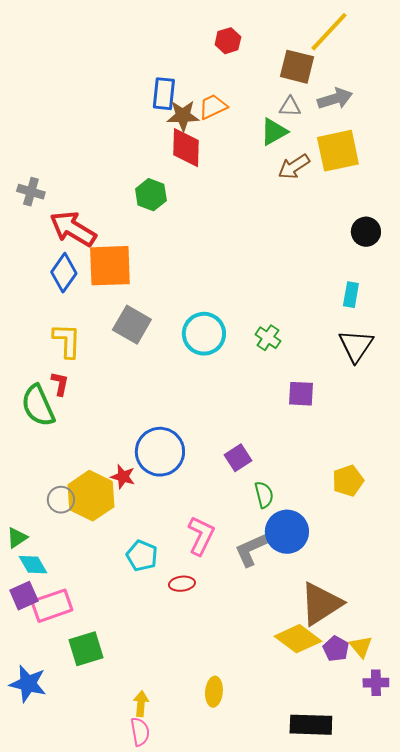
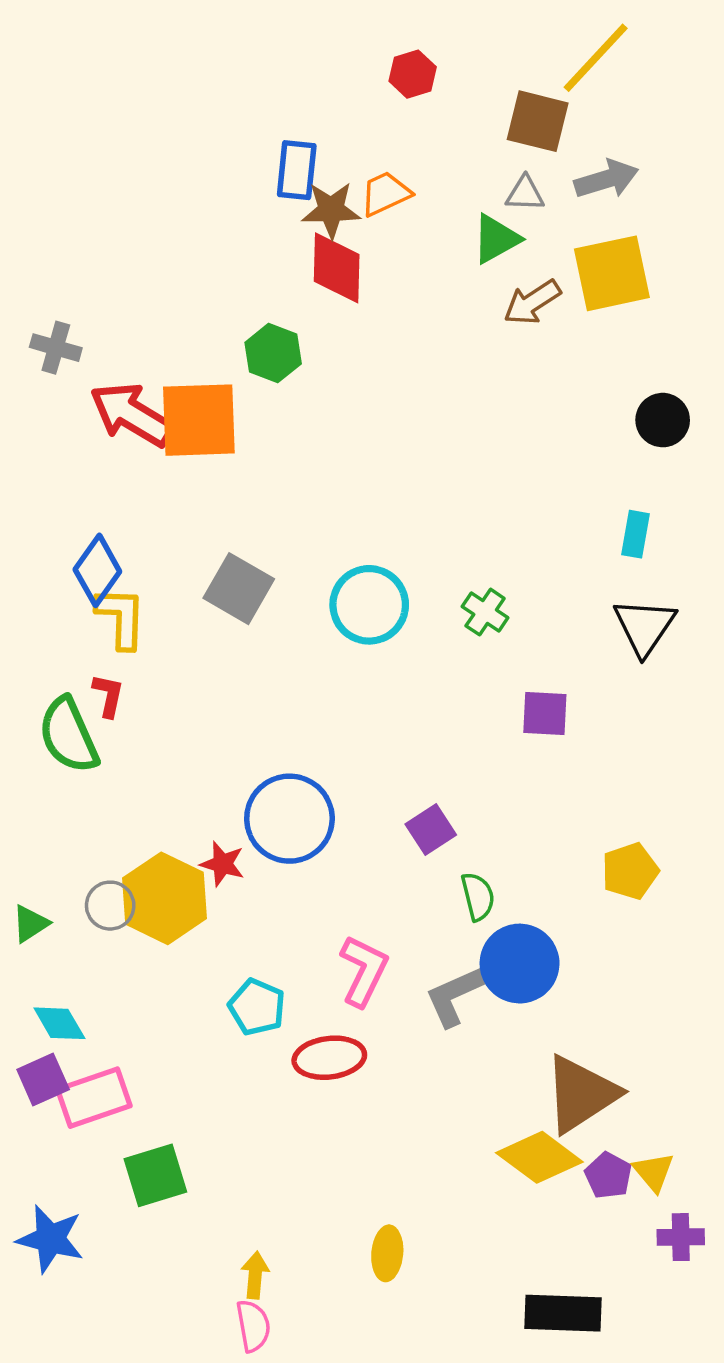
orange square: (110, 266) -> (199, 420), moved
blue diamond: (64, 273) -> (97, 570), moved
green triangle: (17, 538) -> (30, 924), moved
red ellipse: (182, 584) -> (329, 1058), size x1.5

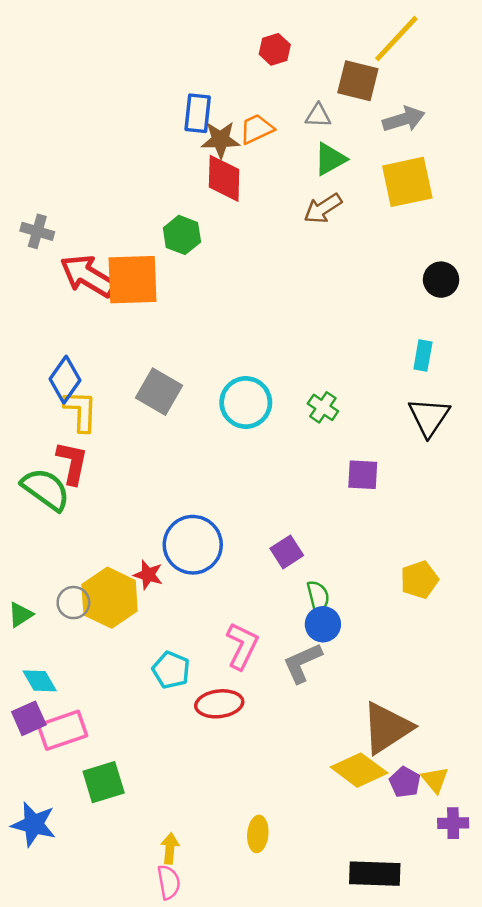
gray triangle: (525, 194) -> (318, 116), moved
brown arrow: (532, 302) -> (323, 208), moved
red L-shape: (108, 695) -> (72, 463), size x1.5
green semicircle: (68, 735) -> (46, 489), turned 150
blue circle: (520, 964) -> (323, 624), moved, size x0.7

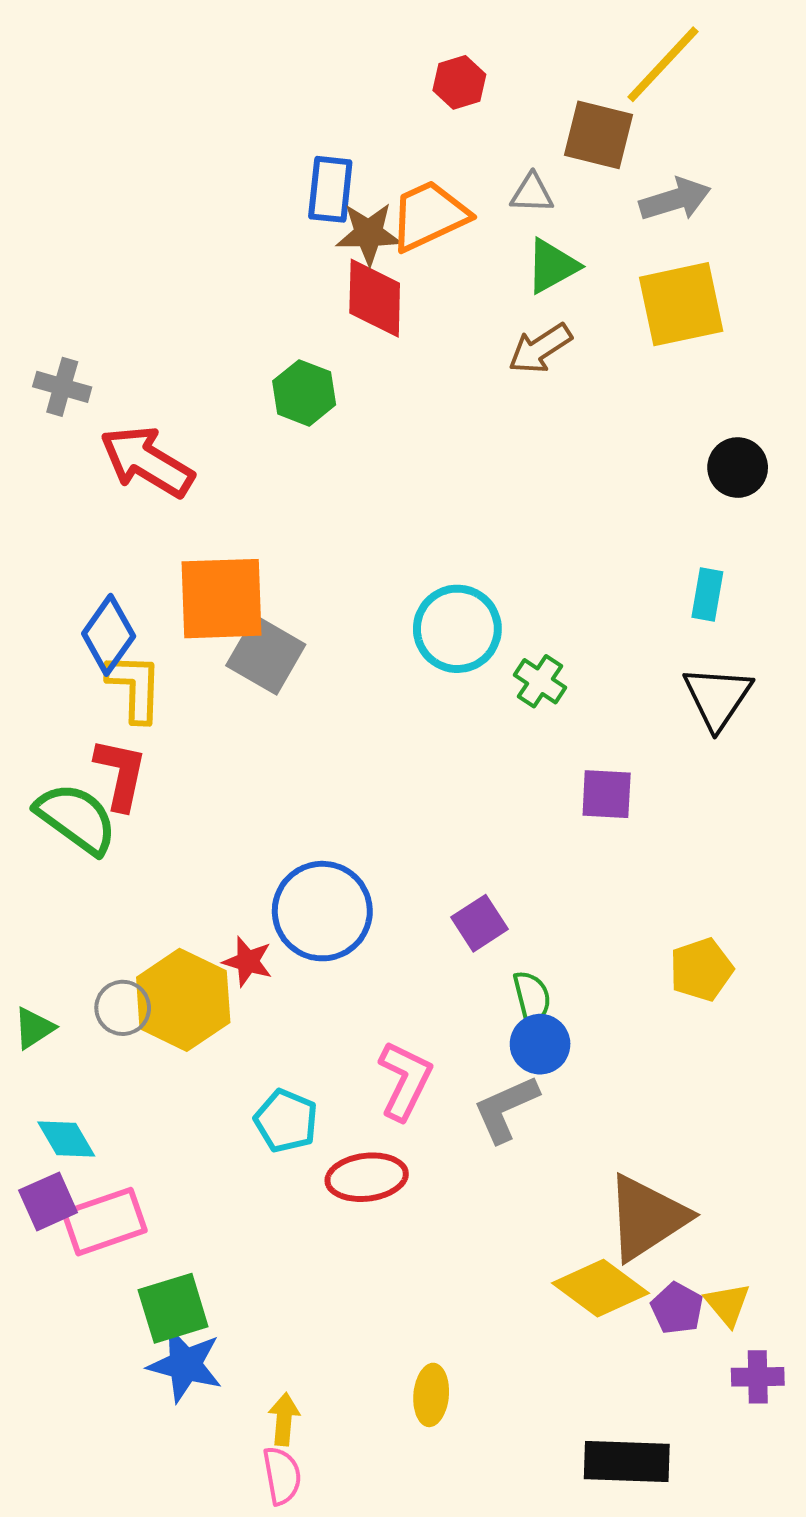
orange trapezoid: (257, 129) -> (429, 215), size x1.4
orange square: (132, 280) -> (221, 599), moved
cyan circle: (246, 402) -> (457, 629), moved
blue star: (34, 824) -> (185, 1365), moved

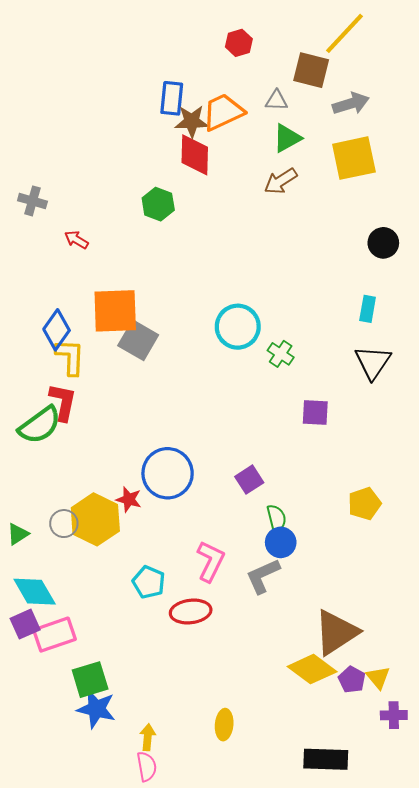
red arrow: (147, 461) -> (76, 240), size x0.5
green semicircle: (76, 818) -> (40, 425), turned 108
cyan diamond: (66, 1139) -> (35, 592), size x1.4

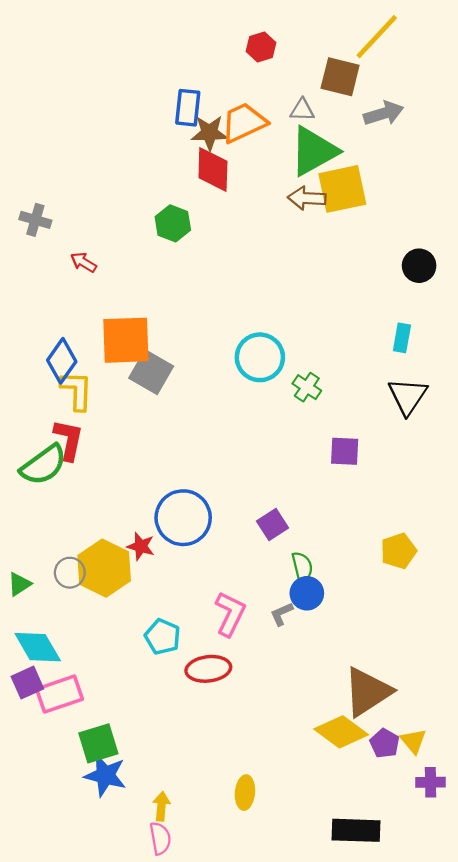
green triangle: (287, 138) -> (314, 151), size x1.6
yellow square: (354, 158) -> (342, 189), moved
brown arrow: (281, 181) -> (307, 198), turned 36
gray L-shape: (263, 576) -> (282, 614), moved, size x0.6

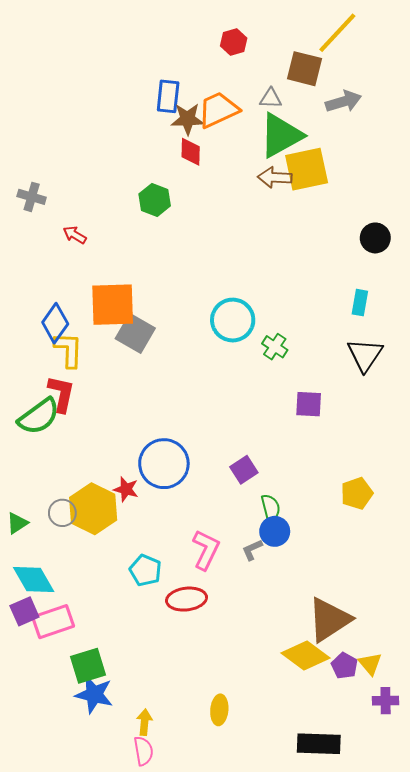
red diamond: (213, 170) -> (191, 152), size x0.7

